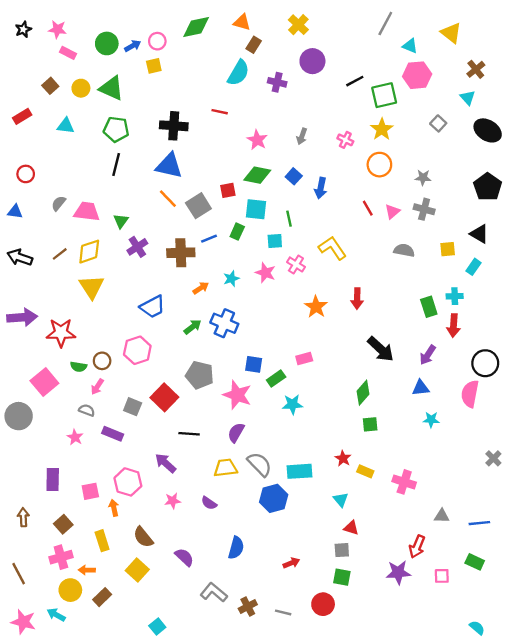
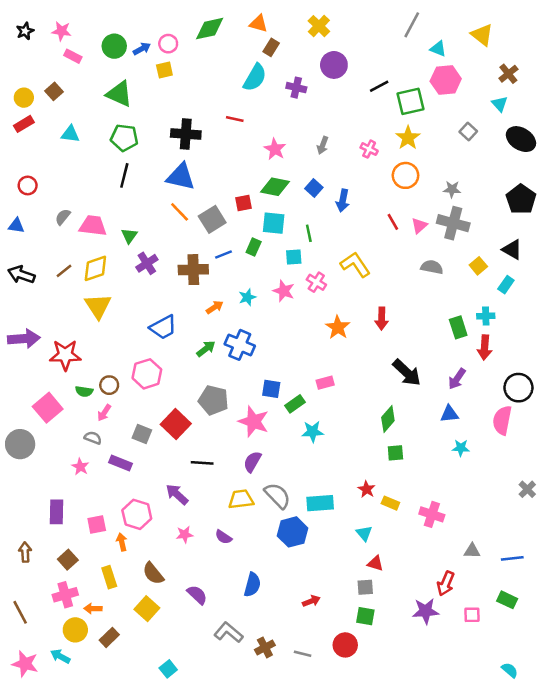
yellow circle: (81, 88) -> (24, 98), moved
gray cross: (424, 209) -> (453, 223), size x1.4
yellow square: (448, 249) -> (478, 266), turned -35

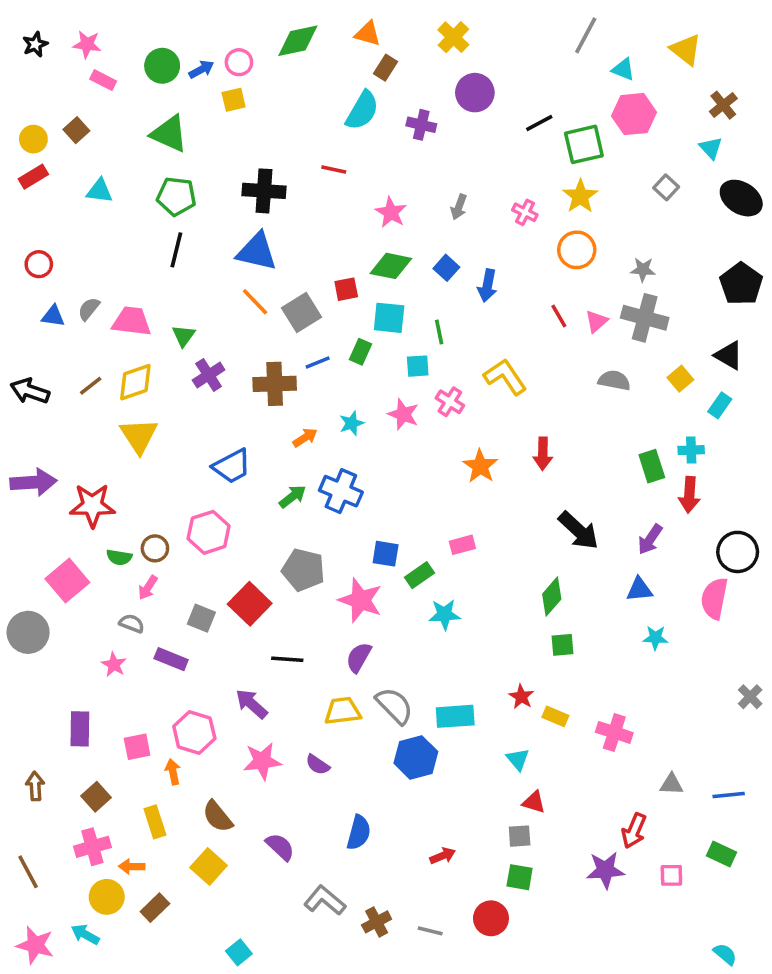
blue triangle: (16, 226) -> (53, 316), moved
pink star: (185, 534) -> (262, 761), size x1.5

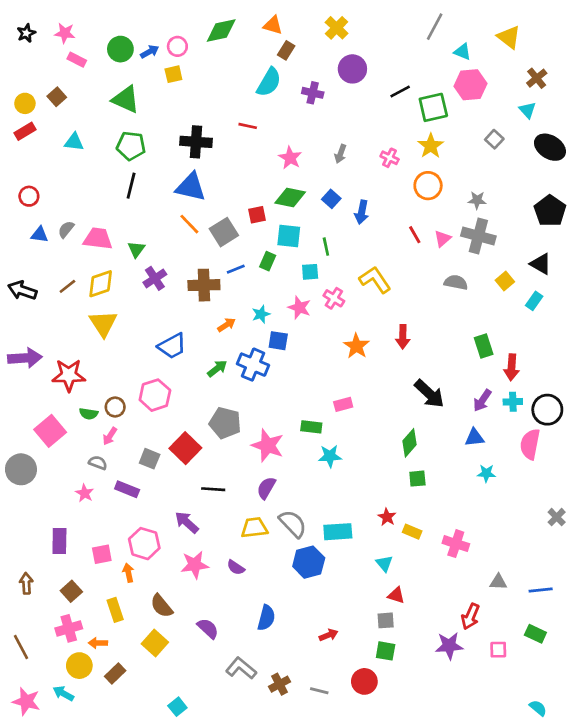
cyan cross: (691, 450) -> (513, 402), moved
blue square: (386, 554) -> (278, 341), moved
green rectangle: (419, 575) -> (311, 427), turned 42

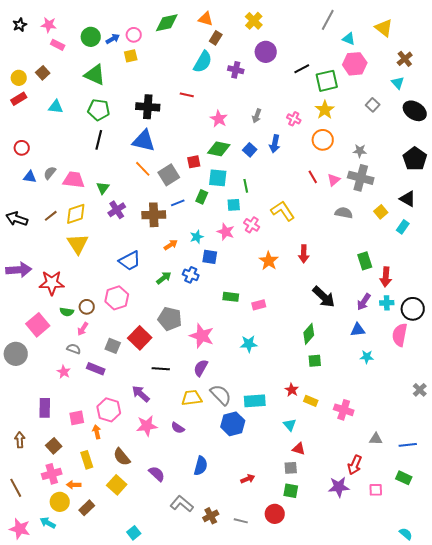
blue arrow: (362, 212) -> (275, 144), moved
blue cross: (253, 365) -> (191, 275), size x0.7
green rectangle: (311, 427) -> (231, 297), moved

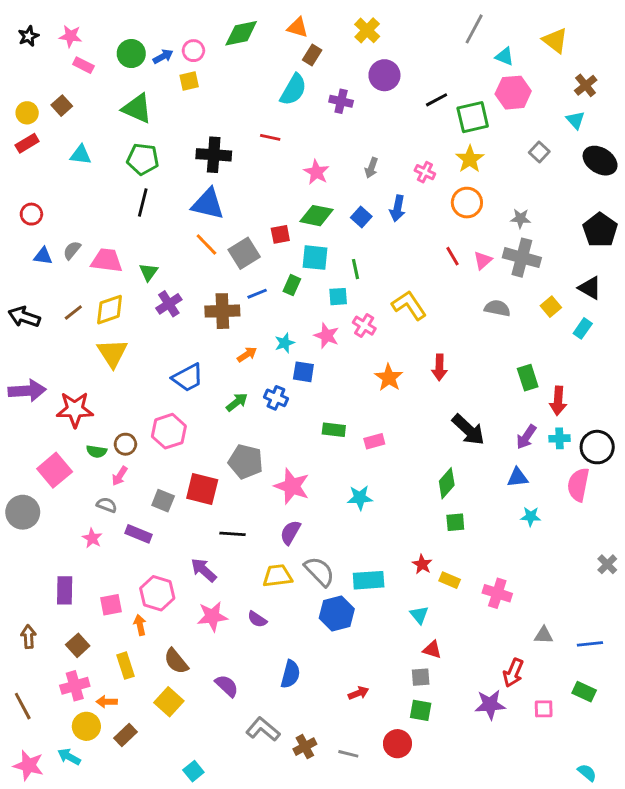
red square: (140, 338) -> (202, 489), turned -30

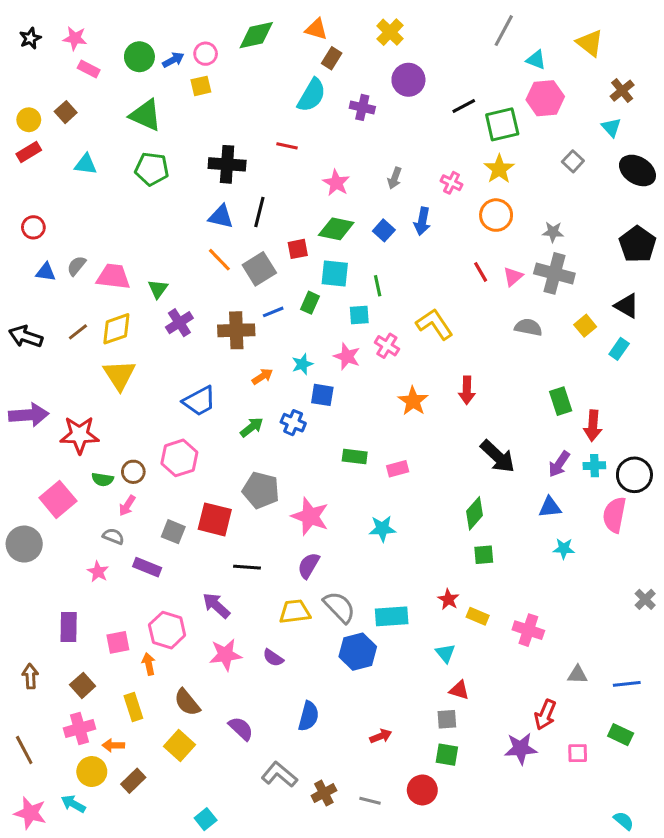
black line: (143, 203) -> (259, 212), moved
blue triangle: (208, 204) -> (221, 217), size x0.7

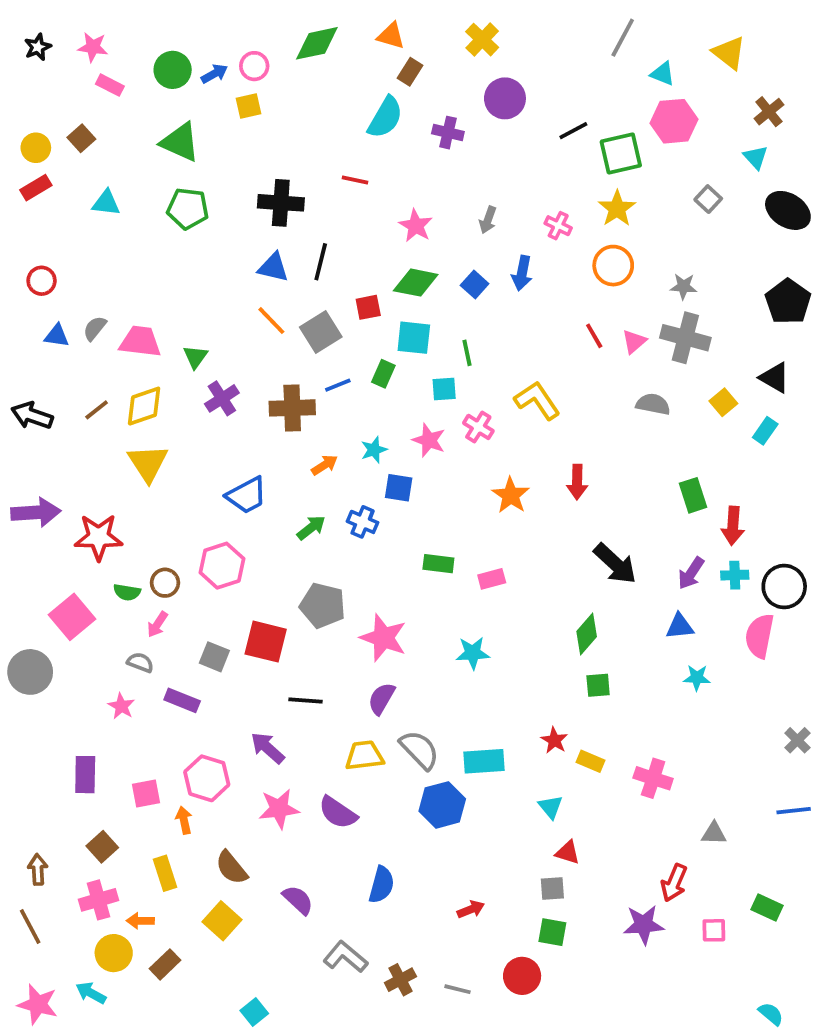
purple semicircle: (273, 658) -> (338, 813), size x1.5
brown arrow: (30, 676) -> (38, 869), moved
blue line: (627, 684) -> (794, 811), moved

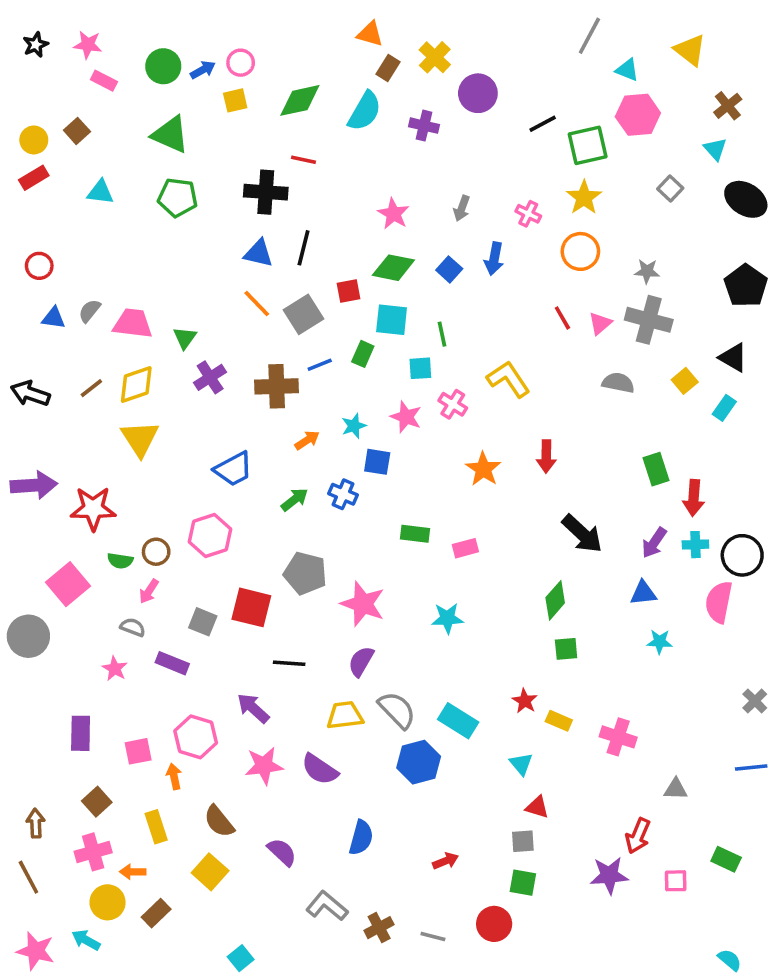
yellow cross: (482, 40) -> (435, 57), moved
green diamond: (317, 43) -> (300, 100), moved
red line: (355, 180) -> (304, 160), moved
cyan rectangle: (484, 761) -> (458, 721), turned 36

